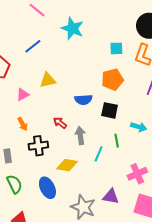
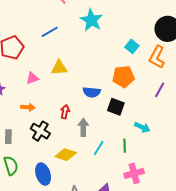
cyan square: (116, 48) -> (132, 46), turned 32
red arrow: (60, 123) -> (65, 112), turned 56
orange arrow: (23, 124) -> (28, 107), turned -64
green line: (117, 141) -> (125, 146), moved
black cross: (38, 146) -> (40, 131), turned 30

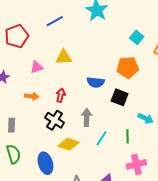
red arrow: (65, 112) -> (61, 95), moved
black cross: (40, 131) -> (55, 120), moved

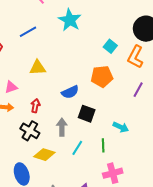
pink triangle: (37, 67) -> (11, 87), moved
blue semicircle: (96, 82) -> (70, 92), turned -30
black square: (120, 97) -> (87, 114), moved

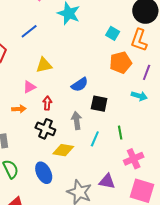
orange pentagon: (102, 76) -> (121, 63), moved
pink triangle: (11, 87) -> (29, 87), moved
cyan arrow: (121, 127) -> (139, 96), moved

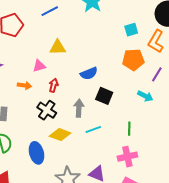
cyan square: (113, 33) -> (131, 30), turned 32
green line: (120, 133) -> (129, 129), moved
cyan line: (95, 139) -> (93, 130), turned 35

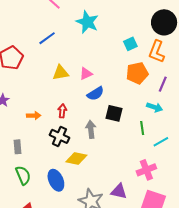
pink triangle: (39, 66) -> (86, 74), moved
green line: (129, 129) -> (142, 128), moved
cyan line: (93, 130) -> (161, 142), moved

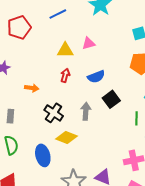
pink triangle: (86, 74) -> (89, 43), moved
red arrow: (62, 111) -> (65, 75), moved
black square: (114, 113) -> (111, 99), turned 30

